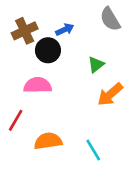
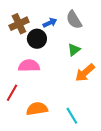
gray semicircle: (110, 19) -> (74, 20), moved

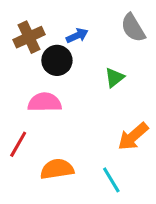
gray semicircle: (74, 20) -> (133, 28), moved
orange arrow: (85, 73) -> (133, 136), moved

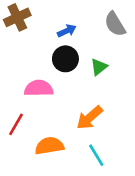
brown cross: (29, 37) -> (17, 17), moved
black circle: (57, 60) -> (65, 59), moved
orange arrow: (133, 136) -> (90, 118), moved

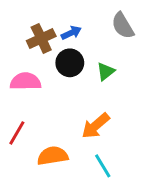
brown cross: (17, 17) -> (41, 39), moved
pink semicircle: (39, 88) -> (25, 81), moved

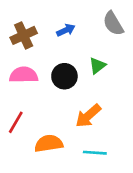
brown cross: (41, 39) -> (24, 35), moved
black circle: (70, 63) -> (64, 76), moved
cyan line: (103, 166) -> (95, 153), turned -55

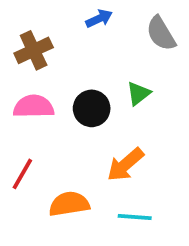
blue arrow: (66, 30) -> (99, 19), moved

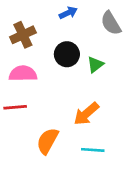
black circle: (92, 108) -> (67, 54), moved
red line: (22, 174) -> (15, 107), moved, turned 55
orange semicircle: (69, 204) -> (47, 141), turned -52

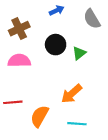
red line: (15, 107) -> (13, 102), moved

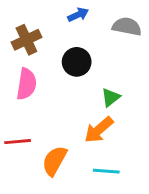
gray semicircle: (92, 19) -> (127, 26), turned 132
green triangle: (79, 53) -> (111, 97), moved
pink semicircle: (19, 61) -> (26, 84), turned 100

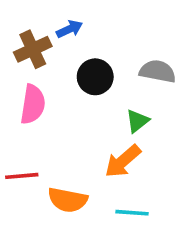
blue arrow: (78, 15) -> (69, 29), moved
gray semicircle: (127, 26) -> (158, 71), moved
orange semicircle: (55, 161) -> (68, 200), turned -108

